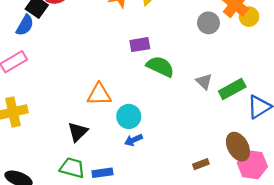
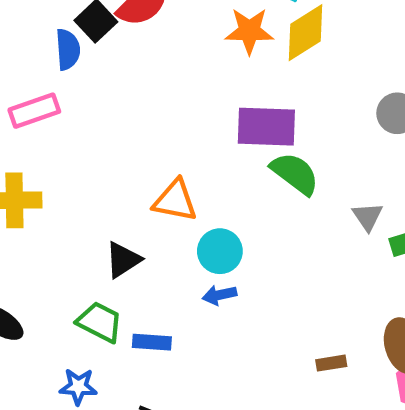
blue semicircle: (25, 25) -> (68, 49), turned -45
purple rectangle: (140, 45) -> (266, 127), size x1.6

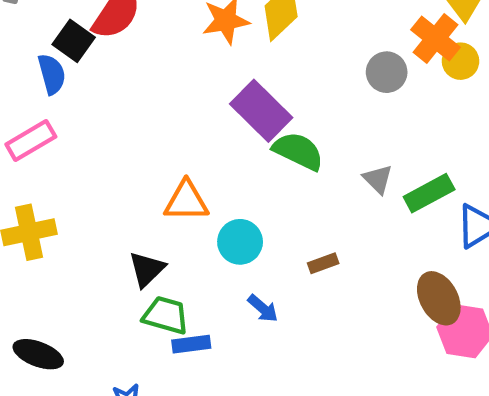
purple rectangle: (266, 127) -> (261, 111), turned 54
blue arrow: (219, 295) -> (263, 308), moved, turned -116
green trapezoid: (100, 322) -> (166, 315), moved
brown rectangle: (331, 363) -> (323, 263), moved

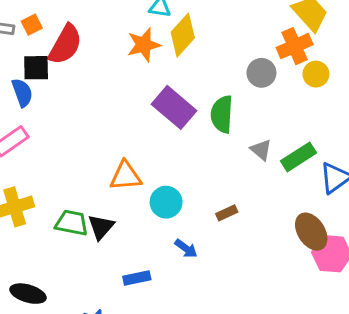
orange cross: (436, 38) -> (295, 46), turned 32
black square: (74, 41) -> (36, 68), turned -32
yellow circle: (461, 61) -> (316, 74), moved
green semicircle: (298, 151) -> (222, 114), moved, turned -108
green trapezoid: (166, 315) -> (72, 223), moved

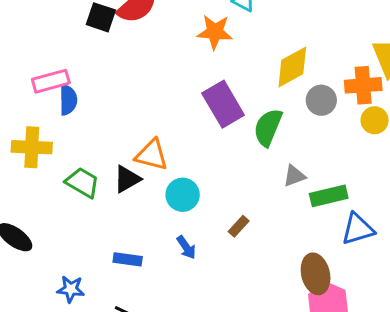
yellow diamond: (183, 35) -> (292, 67), moved
blue semicircle: (22, 93) -> (68, 100), moved
gray triangle: (261, 150) -> (294, 176), turned 40
brown rectangle: (227, 213) -> (239, 226), turned -42
black triangle: (101, 227) -> (127, 179), moved

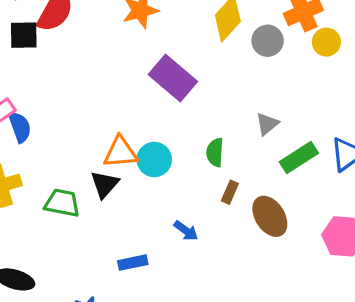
green semicircle: (268, 127) -> (215, 152), moved, size x0.7
cyan circle: (183, 195) -> (154, 159), moved
green rectangle: (329, 196) -> (299, 158), moved
brown ellipse: (316, 274) -> (270, 216), moved

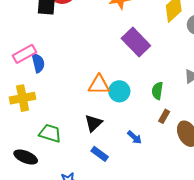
black triangle: (105, 184) -> (93, 123), moved
green trapezoid: (62, 203) -> (50, 133), moved
blue rectangle: (133, 263) -> (100, 154), turned 42

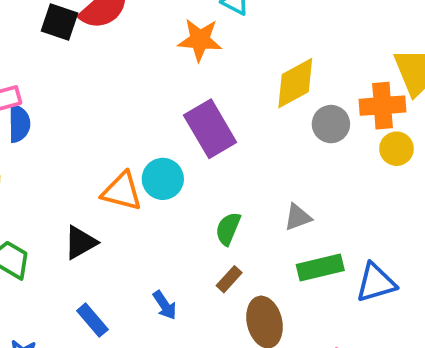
cyan circle: (119, 91) -> (163, 179), moved
black triangle: (93, 123) -> (80, 242), moved

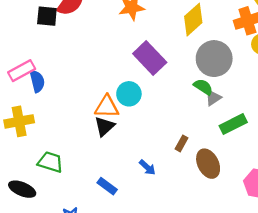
gray circle: (331, 124) -> (214, 59), moved, size x1.6
green semicircle: (228, 229) -> (203, 87), moved, turned 114
black triangle: (80, 242) -> (105, 126), moved

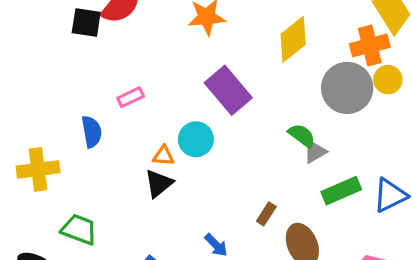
gray circle: (214, 59) -> (347, 88), moved
pink rectangle: (22, 71) -> (131, 97), moved, size x0.7
blue semicircle: (37, 81) -> (92, 132), moved
orange triangle: (107, 107) -> (163, 156), size x0.6

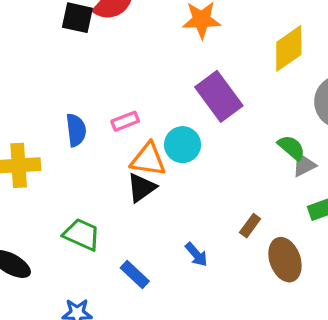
pink rectangle: (131, 97) -> (125, 121), moved
orange triangle: (163, 156) -> (148, 159), size x1.6
green trapezoid: (79, 229) -> (82, 234), moved

